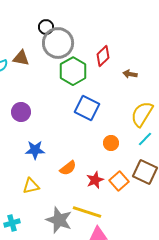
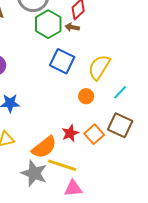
brown arrow: (130, 74) -> (72, 27), moved
yellow semicircle: (142, 114) -> (99, 67), moved
orange semicircle: (68, 168) -> (44, 147), moved, size x1.5

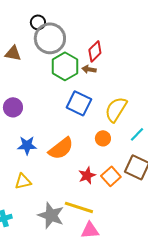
orange semicircle: (44, 147) -> (61, 148), moved

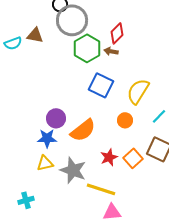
purple circle: (13, 107) -> (56, 118), moved
blue star: (27, 145) -> (47, 138), moved
gray star: (51, 215) -> (73, 170), moved

